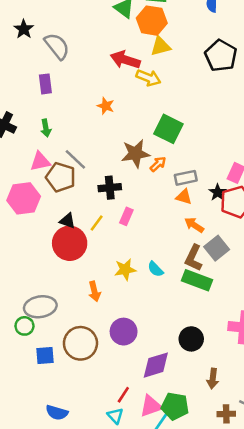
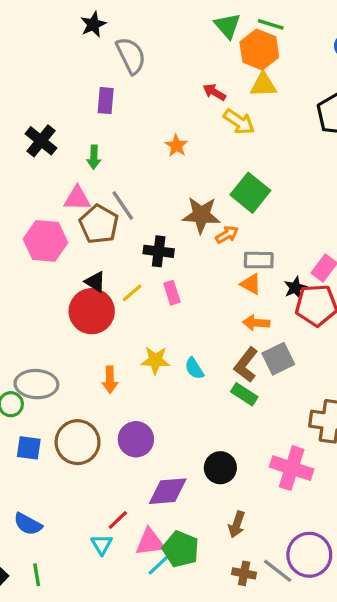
red arrow: (125, 60) -> (214, 92), size x0.6
pink rectangle: (126, 216) -> (172, 293), turned -54
orange arrow: (194, 225) -> (256, 323), turned -42
green rectangle: (197, 280) -> (244, 394), size x0.7

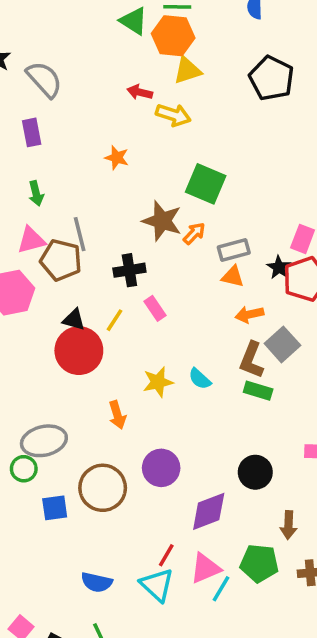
gray line: (123, 205) -> (80, 234), turned 36
brown star: (201, 215) -> (162, 221), turned 30
blue semicircle: (28, 524) -> (97, 582), moved
cyan triangle: (102, 545) -> (157, 585), size x1.5
green pentagon: (181, 549) -> (259, 563), moved

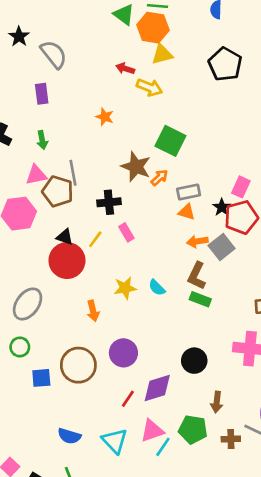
gray square: (282, 344) -> (222, 247), moved
gray ellipse: (44, 441) -> (28, 304), moved, turned -44
red line: (166, 555) -> (128, 399), moved

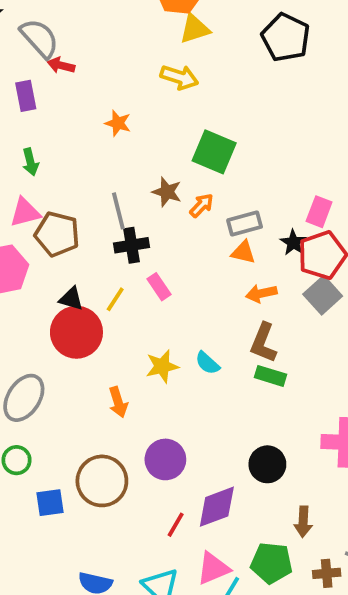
red arrow: (125, 69) -> (61, 65), moved
brown star: (136, 167) -> (167, 192), size x0.7
gray line: (73, 173) -> (118, 211), moved
gray square: (222, 247) -> (323, 295), moved

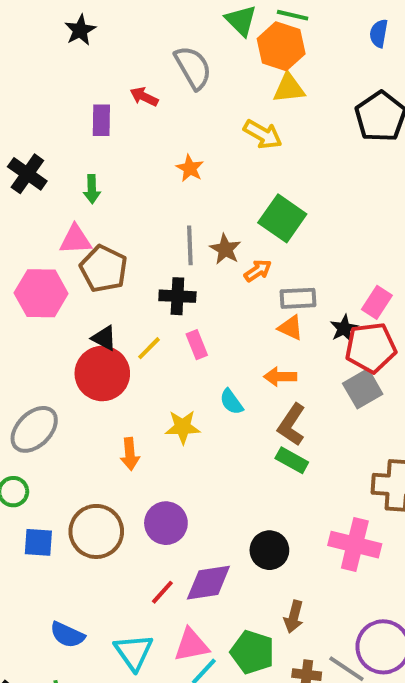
gray semicircle: (39, 38) -> (193, 68), moved
gray line: (118, 211) -> (190, 245), moved
orange arrow: (261, 293) -> (280, 377), moved
cyan semicircle: (207, 363) -> (231, 402), moved

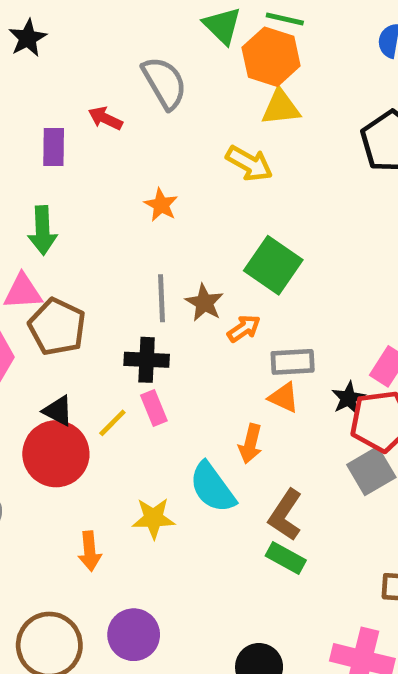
green arrow: (92, 189) -> (43, 230), size x1.4
pink rectangle: (197, 345) -> (154, 408), moved
orange arrow: (280, 377) -> (250, 444), moved, turned -76
cyan semicircle: (231, 402) -> (212, 487), size x1.6

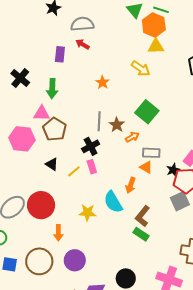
gray semicircle: (164, 83) -> (82, 24), moved, turned -70
black cross: (147, 360) -> (91, 146), turned -36
red circle: (56, 454) -> (41, 205), moved
orange arrow: (90, 551) -> (58, 233), moved

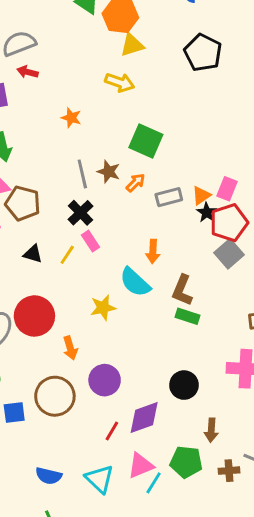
orange triangle: (146, 167) -> (201, 195), moved, turned -48

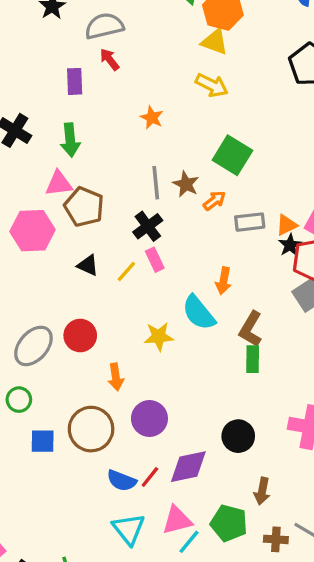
yellow triangle: (132, 45) -> (215, 42), moved, turned 30
red arrow: (28, 72) -> (110, 59), turned 30
red circle: (34, 316) -> (80, 336), size x0.7
green rectangle: (187, 316) -> (253, 359), turned 65
blue semicircle: (49, 476) -> (122, 481), moved

